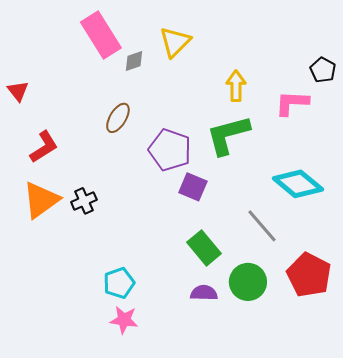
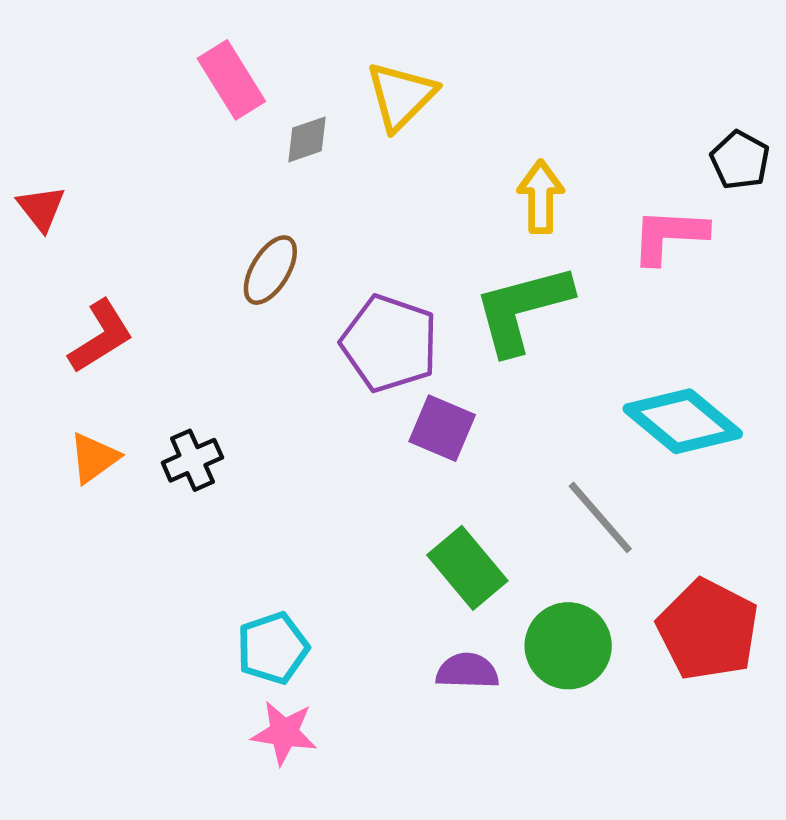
pink rectangle: (101, 35) -> (231, 80), size x0.7
orange triangle: (41, 200) -> (94, 458), size x0.6

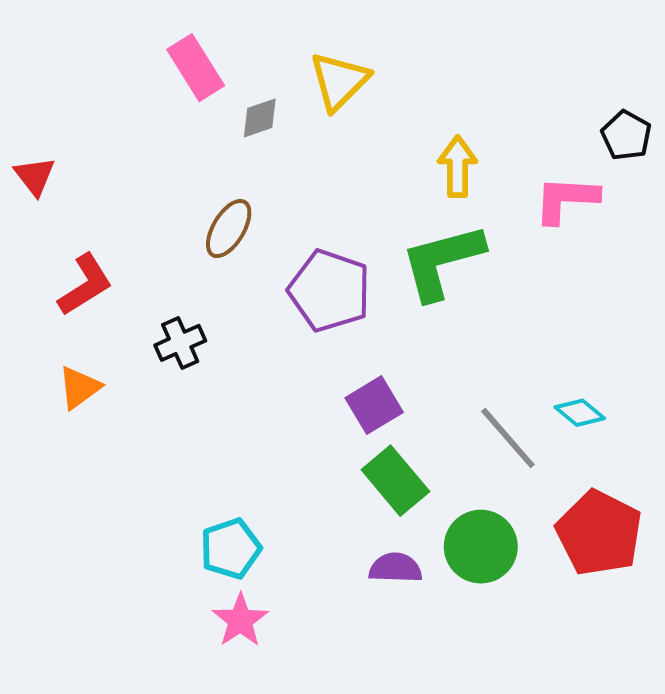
cyan diamond: (683, 421) -> (580, 413), moved, size x0.5
purple square: (442, 428) -> (374, 405), moved, turned 36
black cross: (192, 460) -> (180, 343), moved
pink star: (284, 733) -> (240, 620), turned 30

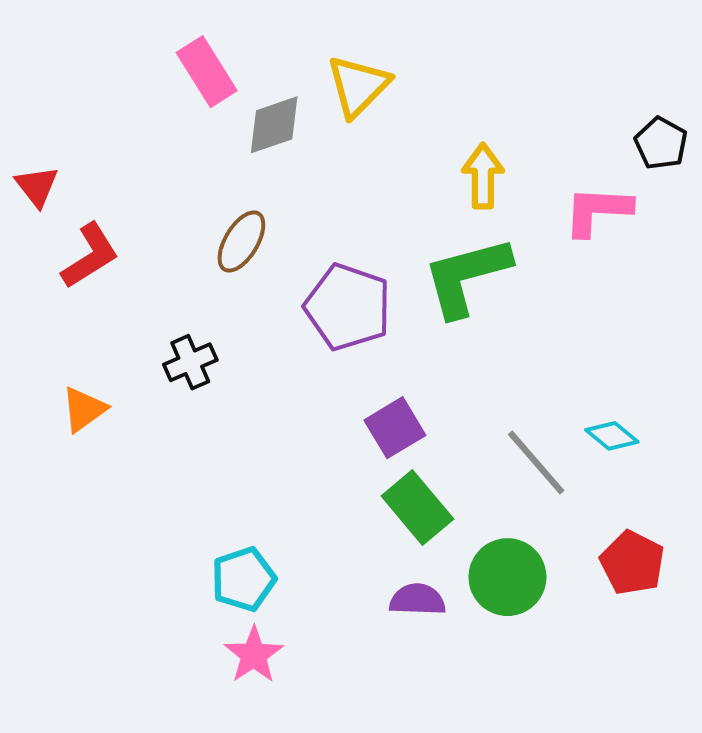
gray diamond: (260, 118) -> (274, 125), size x1.4
red L-shape: (85, 285) -> (90, 256), moved
red pentagon: (599, 533) -> (632, 563), size x0.7

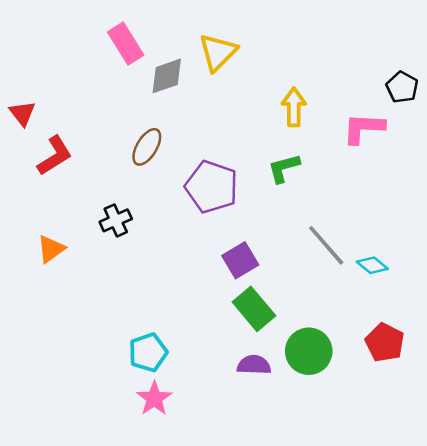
green L-shape: (467, 276) -> (284, 168), size x0.6
gray line: (536, 462) -> (326, 245), moved

